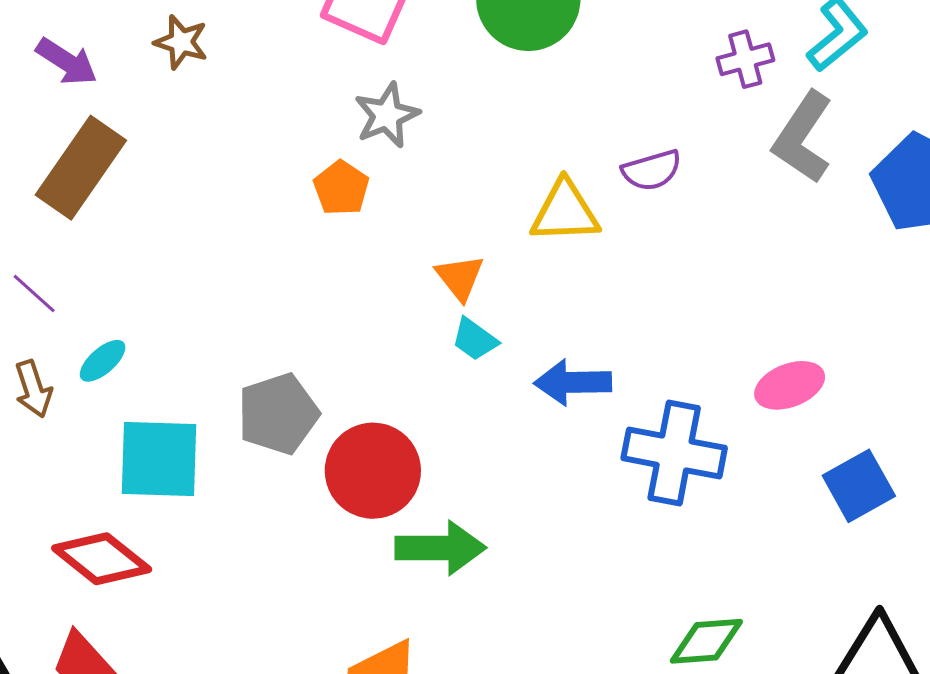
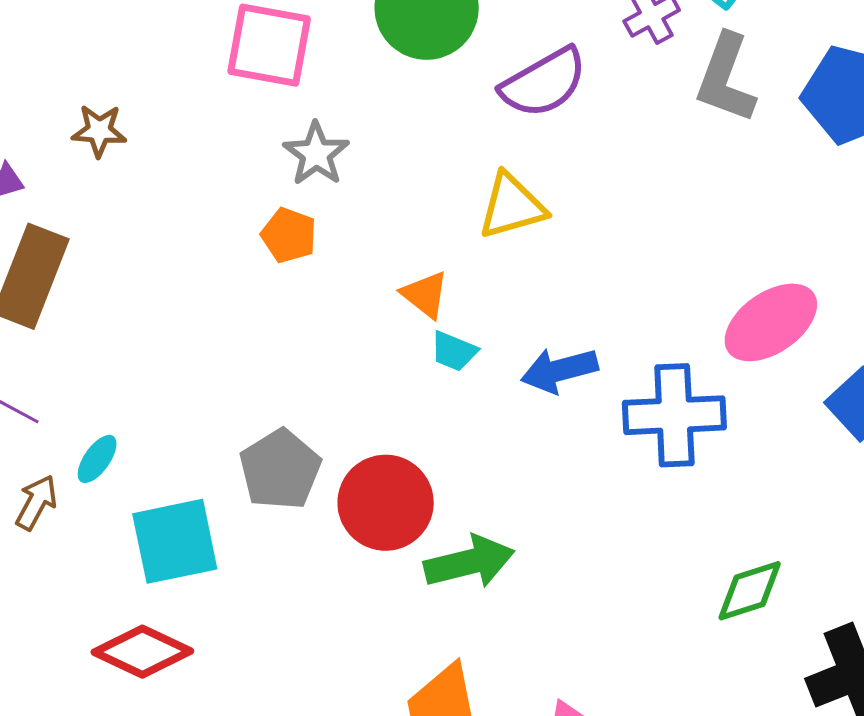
purple semicircle: (652, 170) -> (544, 83), moved, size x1.5
pink ellipse: (790, 385) -> (771, 322), size x1.4
brown arrow: (33, 389) -> (36, 503), turned -120

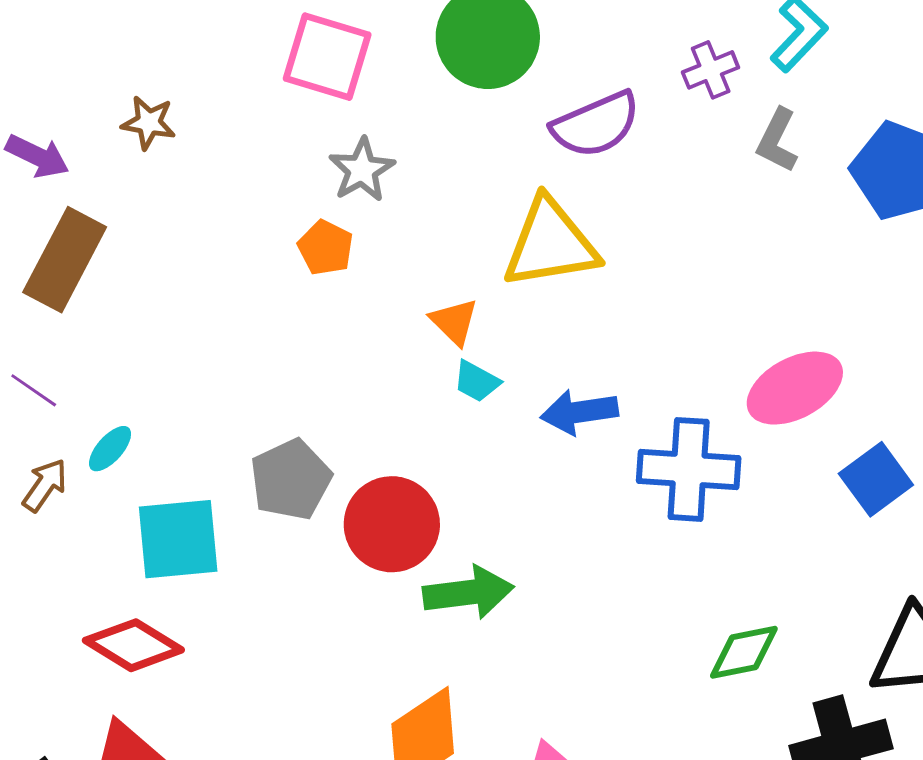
gray L-shape: (726, 78) -> (777, 140), size x0.7
yellow triangle: (512, 206) -> (550, 244), size x1.4

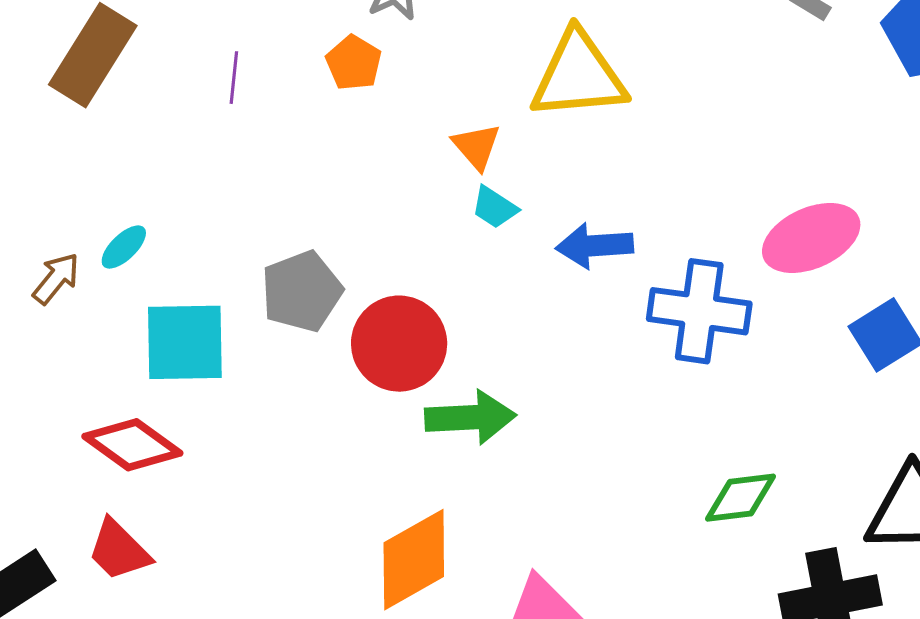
purple line: (34, 390) -> (234, 78), moved, turned 57

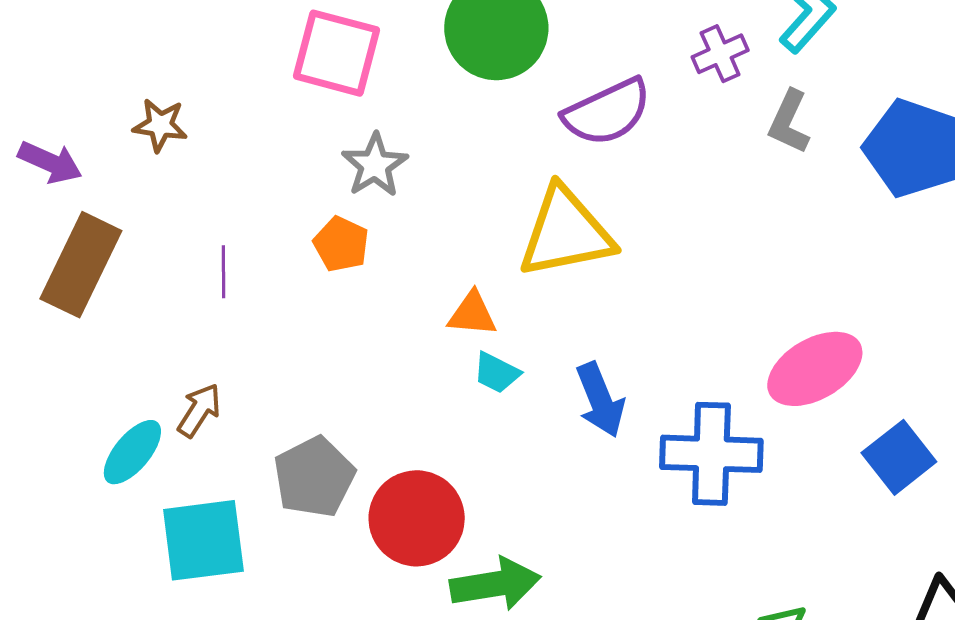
orange triangle: (477, 146) -> (472, 314), turned -38
blue arrow: (594, 246) -> (600, 400), turned -102
cyan ellipse: (124, 247) -> (132, 452), size x1.4
brown arrow: (56, 279) -> (199, 410), moved

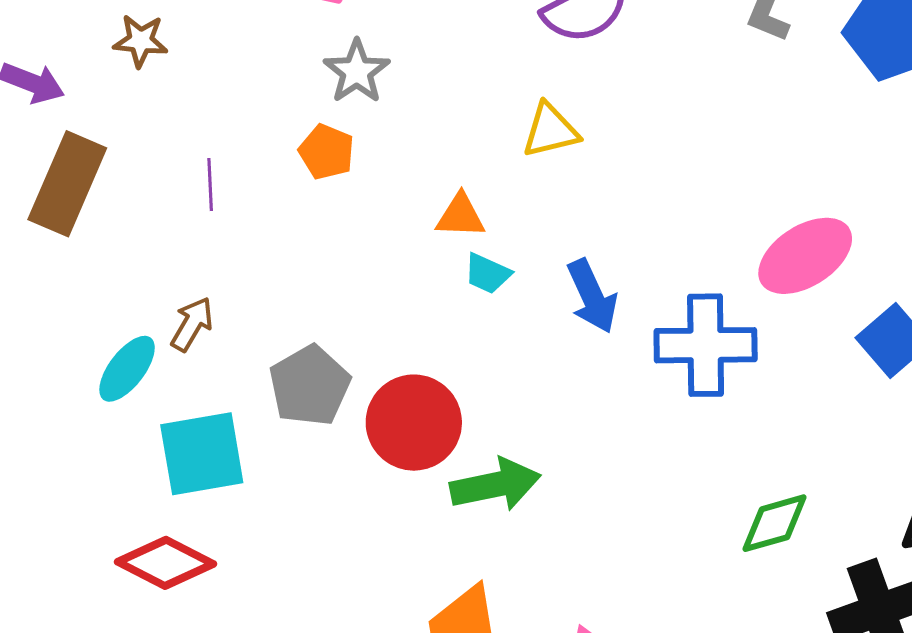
yellow triangle: (566, 233) -> (550, 131), size x0.6

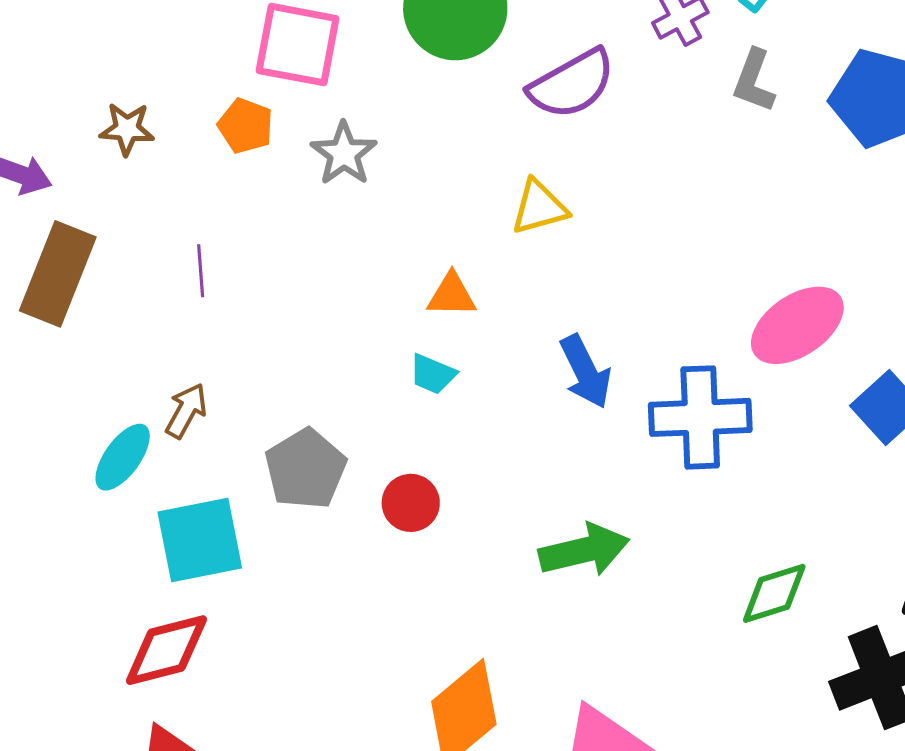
orange pentagon: (326, 152) -> (245, 126), moved
cyan trapezoid: (487, 273) -> (433, 374), moved
red circle: (414, 423) -> (411, 503), size x0.6
green arrow: (495, 485) -> (584, 550), moved
red diamond: (166, 563) -> (166, 650), turned -40

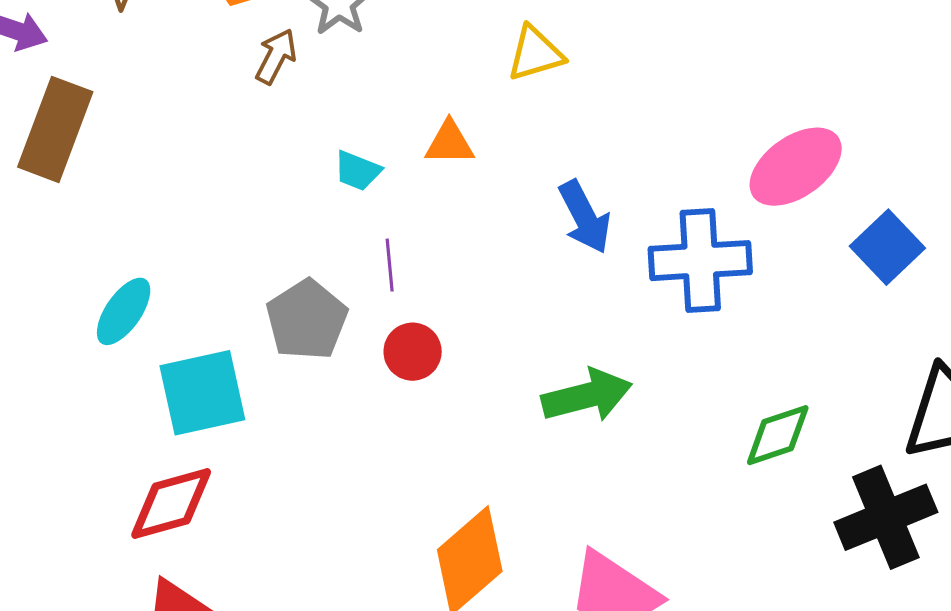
purple line: (201, 271) -> (390, 265), moved
cyan trapezoid: (433, 374) -> (358, 171), moved
brown arrow: (186, 411) -> (276, 56), moved

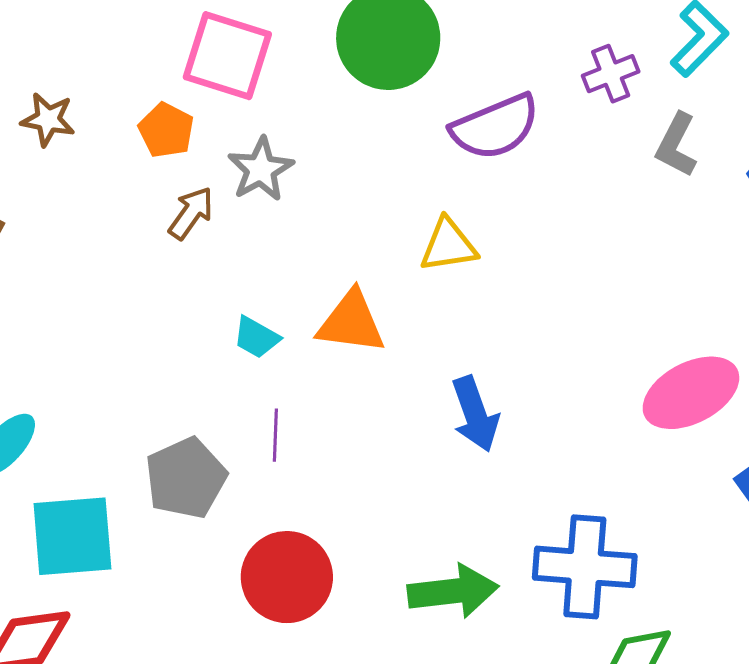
orange triangle: (449, 143) -> (351, 322), size x1.4
blue cross: (700, 261) -> (585, 567), moved
red circle: (413, 352) -> (287, 577), moved, size x1.6

